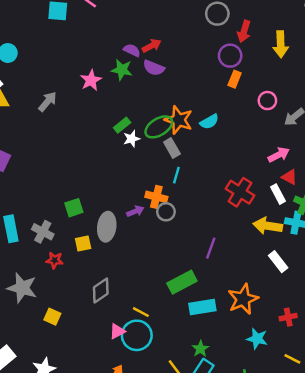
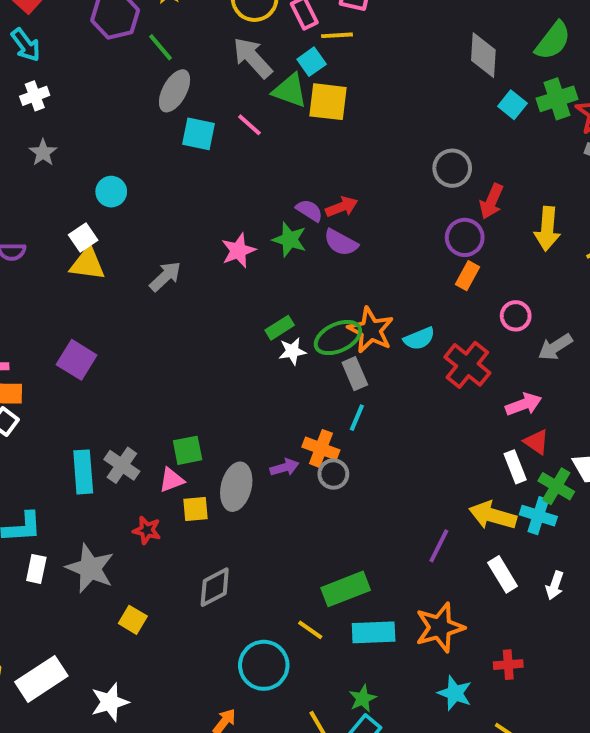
red cross: (240, 192) -> (467, 365), moved
gray cross: (43, 232) -> (122, 465), moved
purple line: (211, 248) -> (439, 546), moved
yellow line: (141, 312) -> (310, 630), moved
pink triangle: (117, 331) -> (172, 480), moved

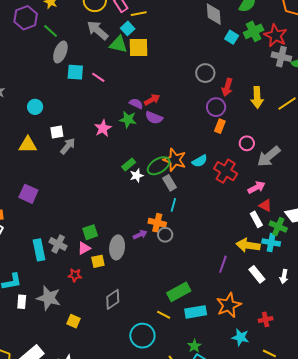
pink line: (249, 125) -> (98, 77), moved
white square: (83, 237) -> (57, 132), moved, turned 32
gray arrow: (555, 347) -> (269, 156), size x1.4

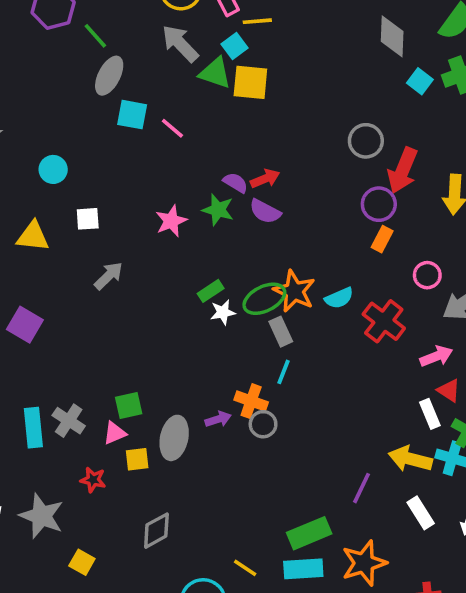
red arrow: (227, 87) -> (403, 170), size x1.4
gray arrow: (68, 146) -> (109, 276), moved
green rectangle: (179, 292) -> (309, 533), moved

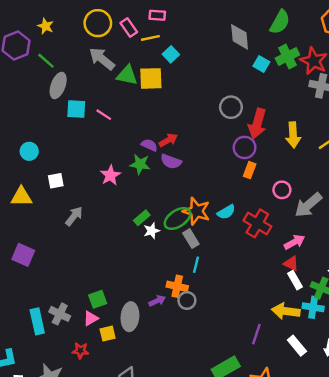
cyan square: (234, 46) -> (171, 54), moved
red triangle: (449, 390) -> (291, 264), moved

